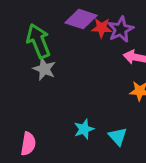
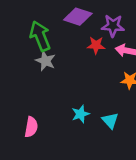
red star: (102, 28) -> (96, 45), moved
purple star: (121, 29) -> (113, 26), turned 30

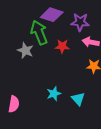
green arrow: (40, 36) -> (39, 33), moved
red star: (96, 45) -> (62, 46), moved

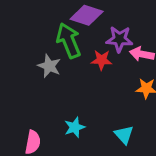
purple star: (80, 22) -> (119, 39), moved
cyan star: (54, 94) -> (75, 127), moved

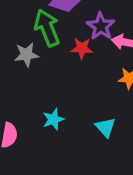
purple star: (119, 39) -> (101, 26), turned 30
gray star: (49, 66) -> (27, 55), turned -30

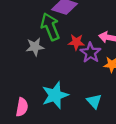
purple star: (101, 26) -> (91, 53), moved
cyan star: (53, 119) -> (55, 95), size x1.6

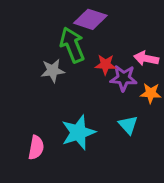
purple star: (91, 53) -> (124, 78), turned -30
cyan triangle: (94, 101) -> (128, 125), moved

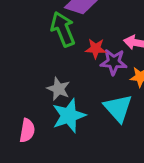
gray star: (53, 71) -> (58, 89), moved, turned 30
cyan triangle: (128, 125) -> (118, 108), size x1.5

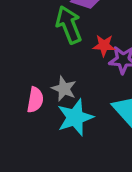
pink semicircle: (27, 131) -> (35, 100), moved

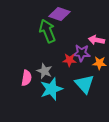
red star: (104, 45) -> (69, 60), moved

